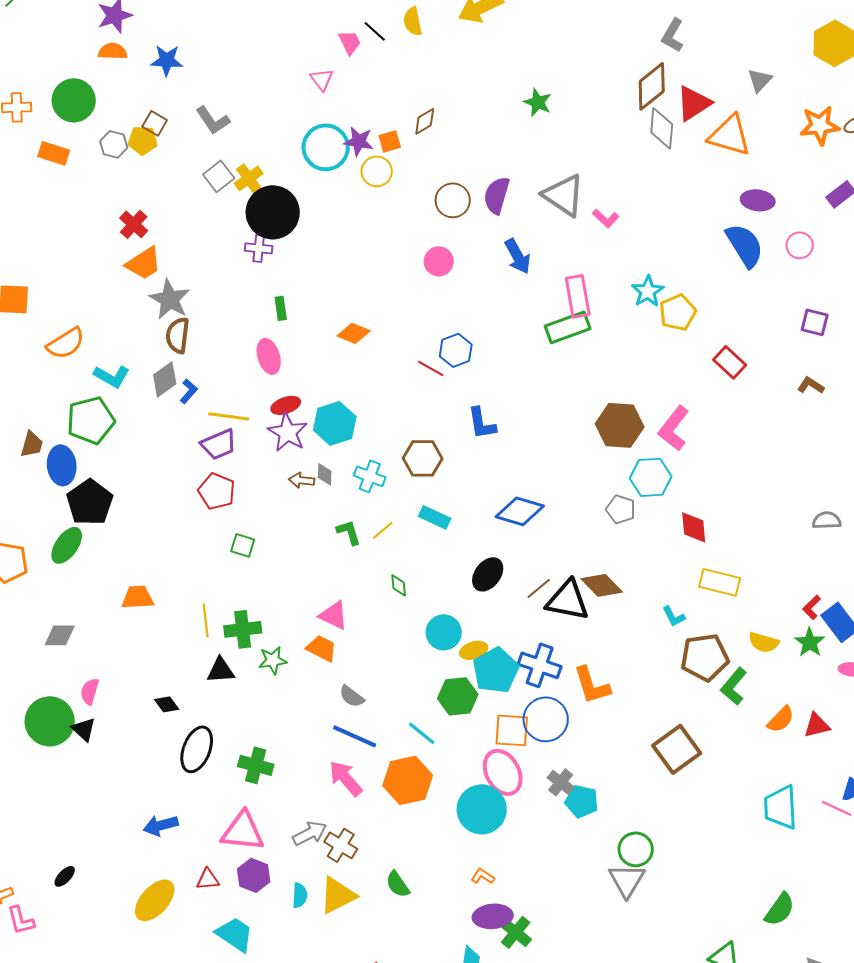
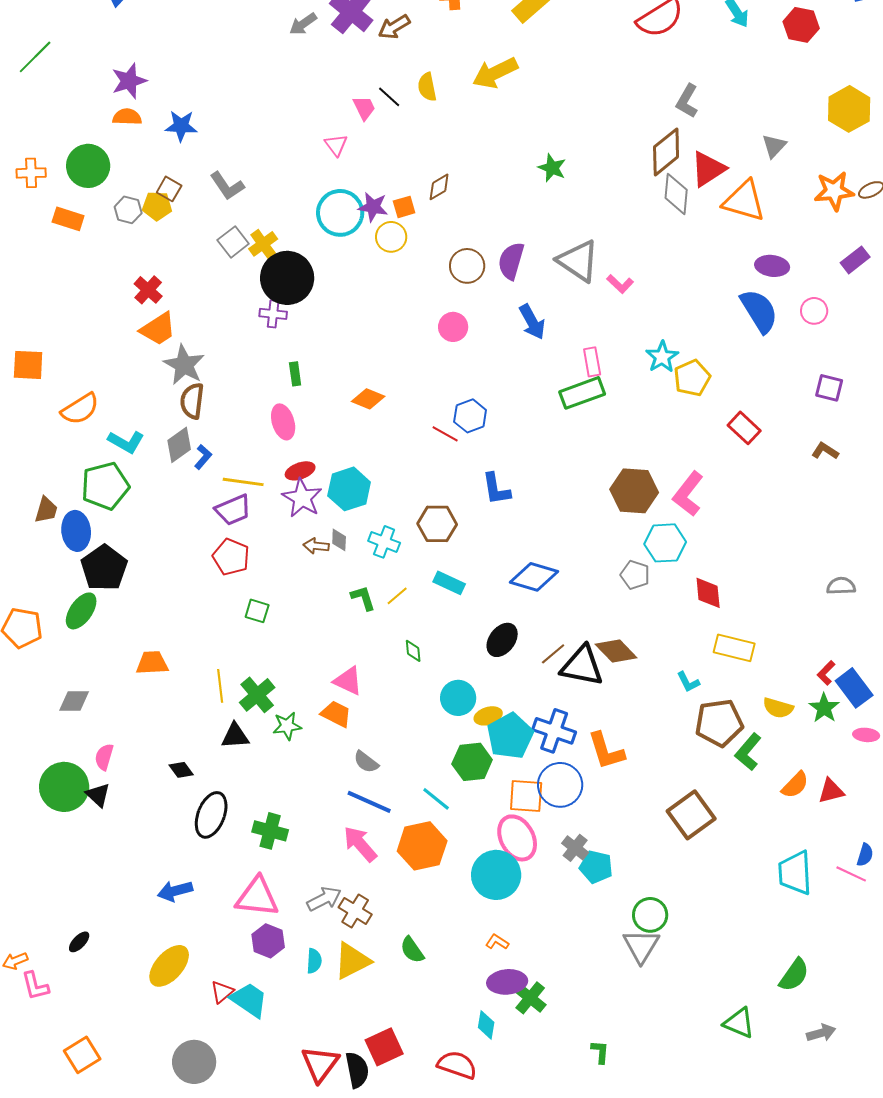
pink rectangle: (578, 296) -> (592, 362), size x0.7
green cross: (243, 629) -> (257, 695), turned -33
red triangle: (208, 879) -> (222, 992), moved, turned -35

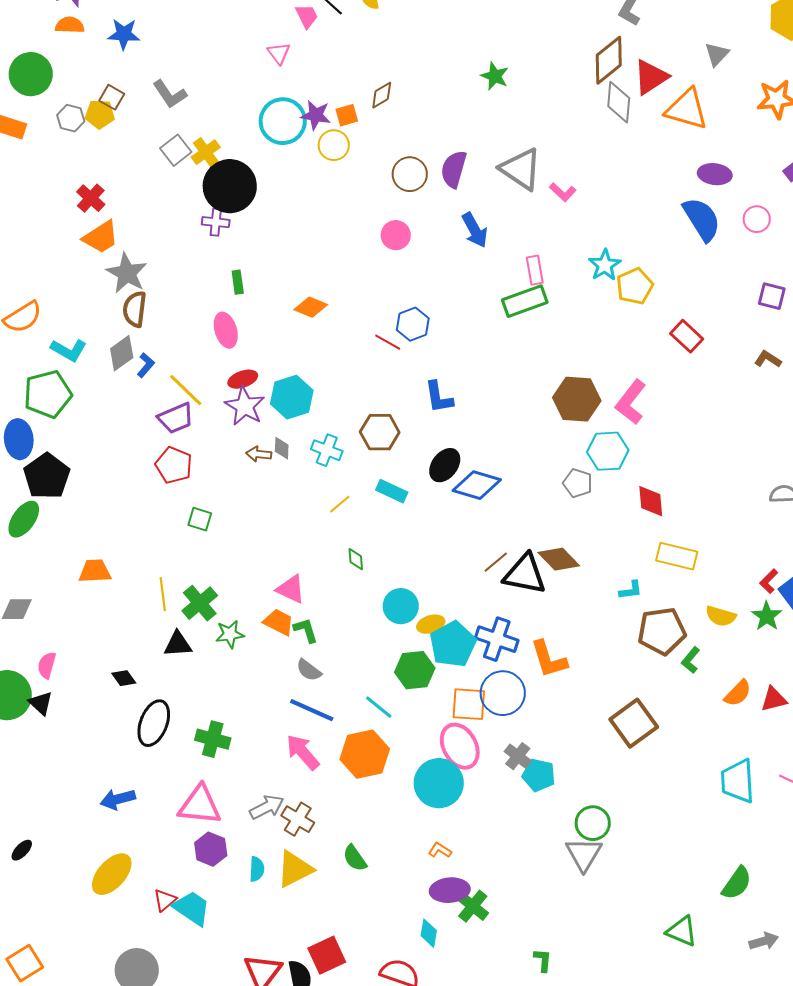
yellow line: (243, 482) -> (186, 390), turned 36
green L-shape: (363, 598) -> (306, 630), moved
black ellipse: (502, 640) -> (445, 465), moved
cyan L-shape: (688, 682) -> (631, 590), turned -70
green L-shape: (748, 752) -> (691, 660), size x0.7

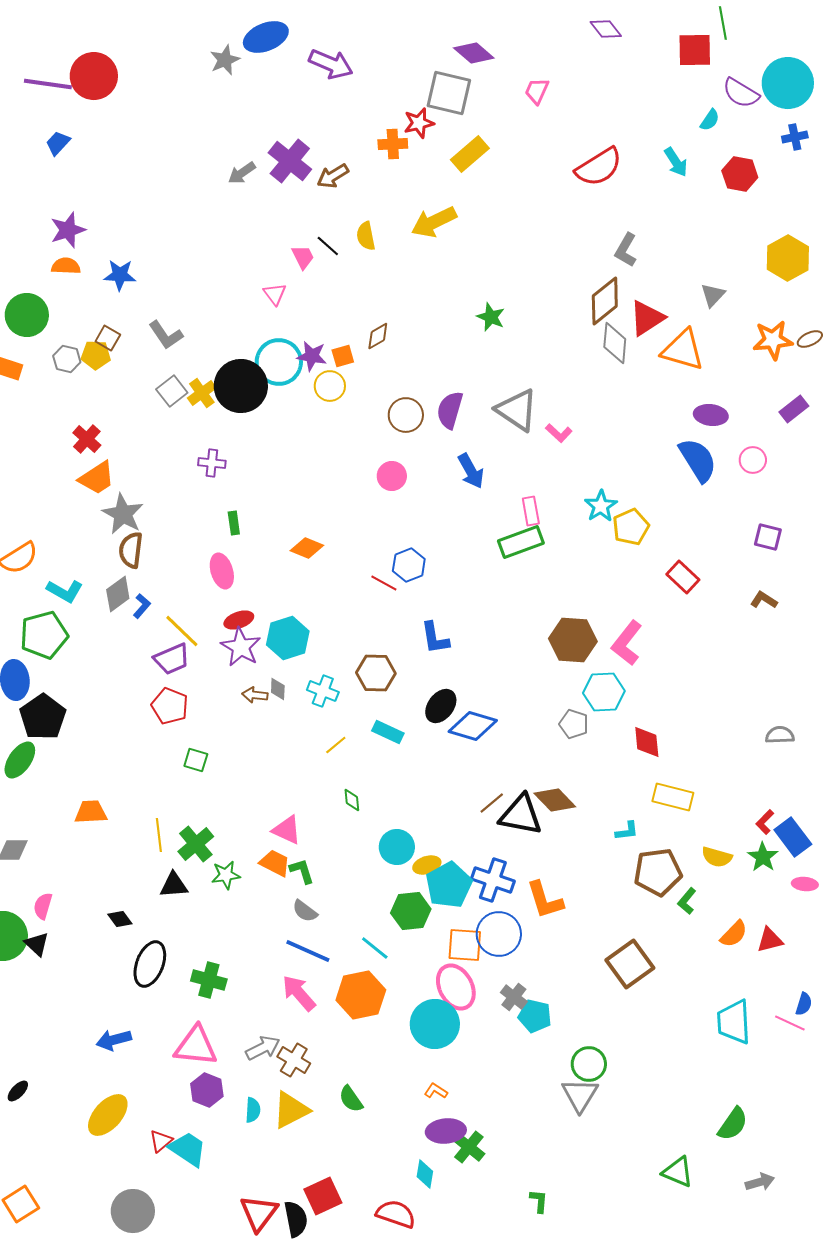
black circle: (230, 186) -> (241, 386), moved

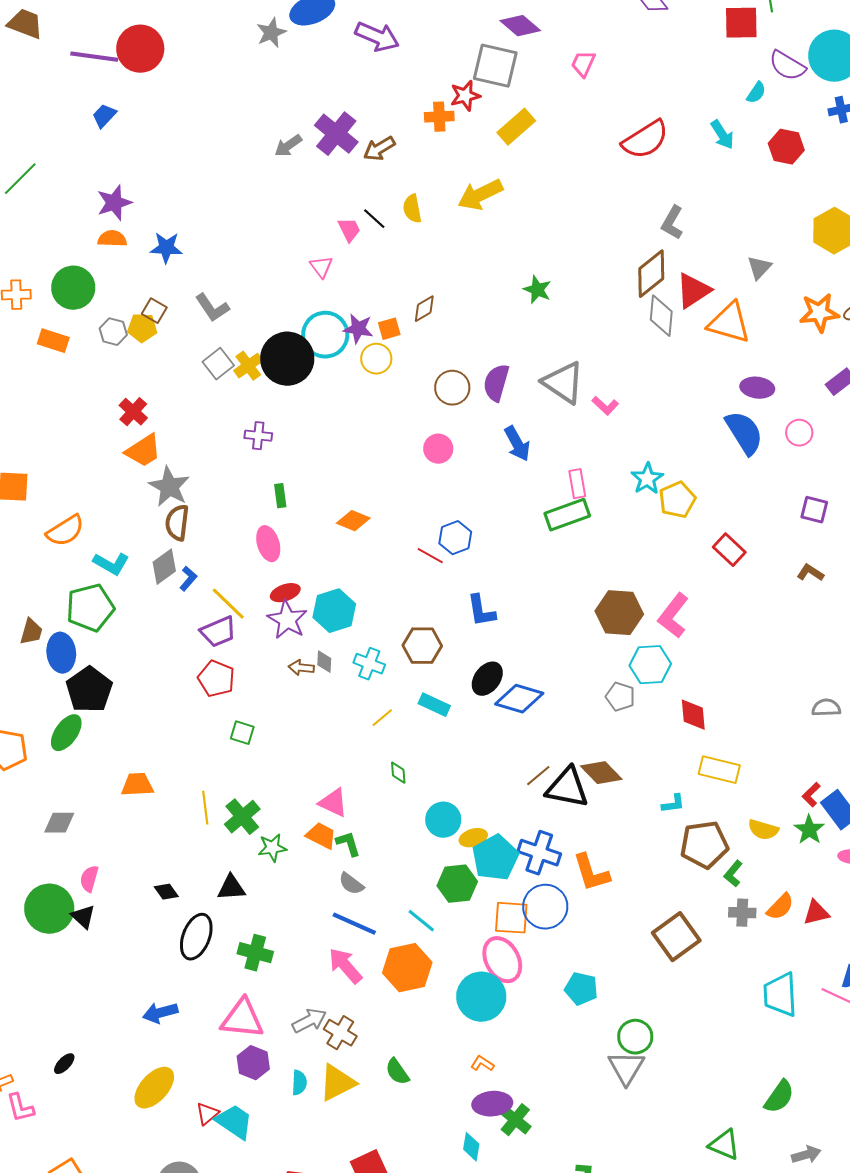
black triangle: (174, 885) -> (231, 888), moved
gray cross: (514, 997) -> (742, 913), moved, turned -36

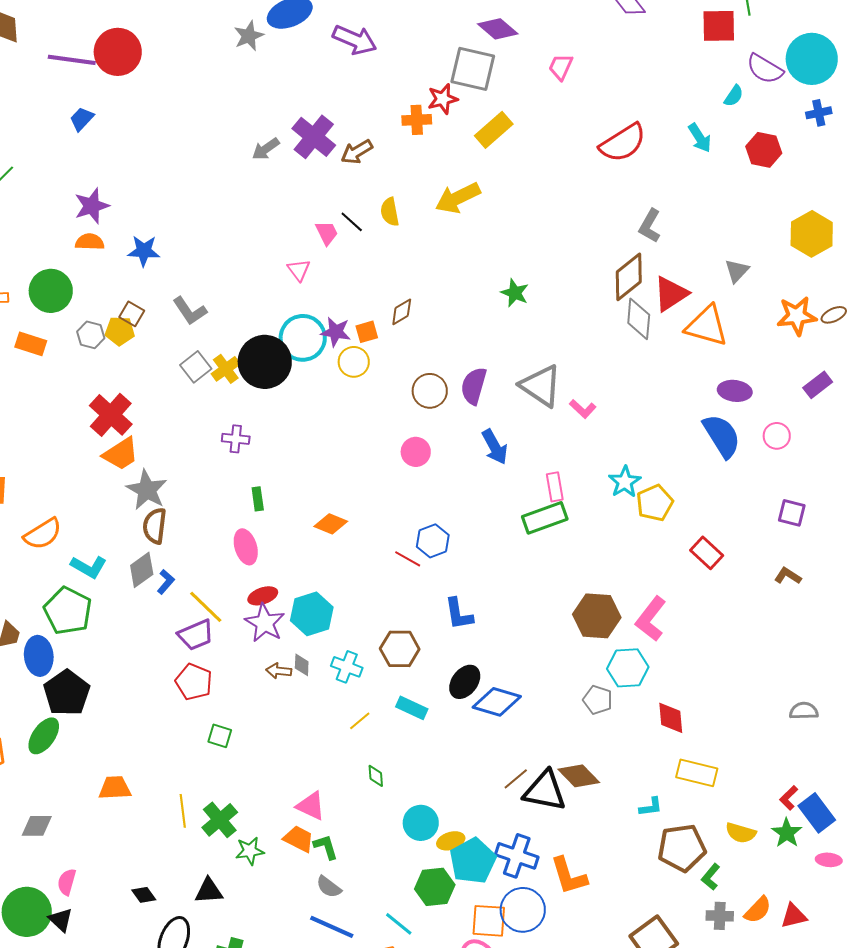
red cross: (133, 412) -> (111, 415), size x1.5
green pentagon: (90, 608) -> (68, 611), turned -30

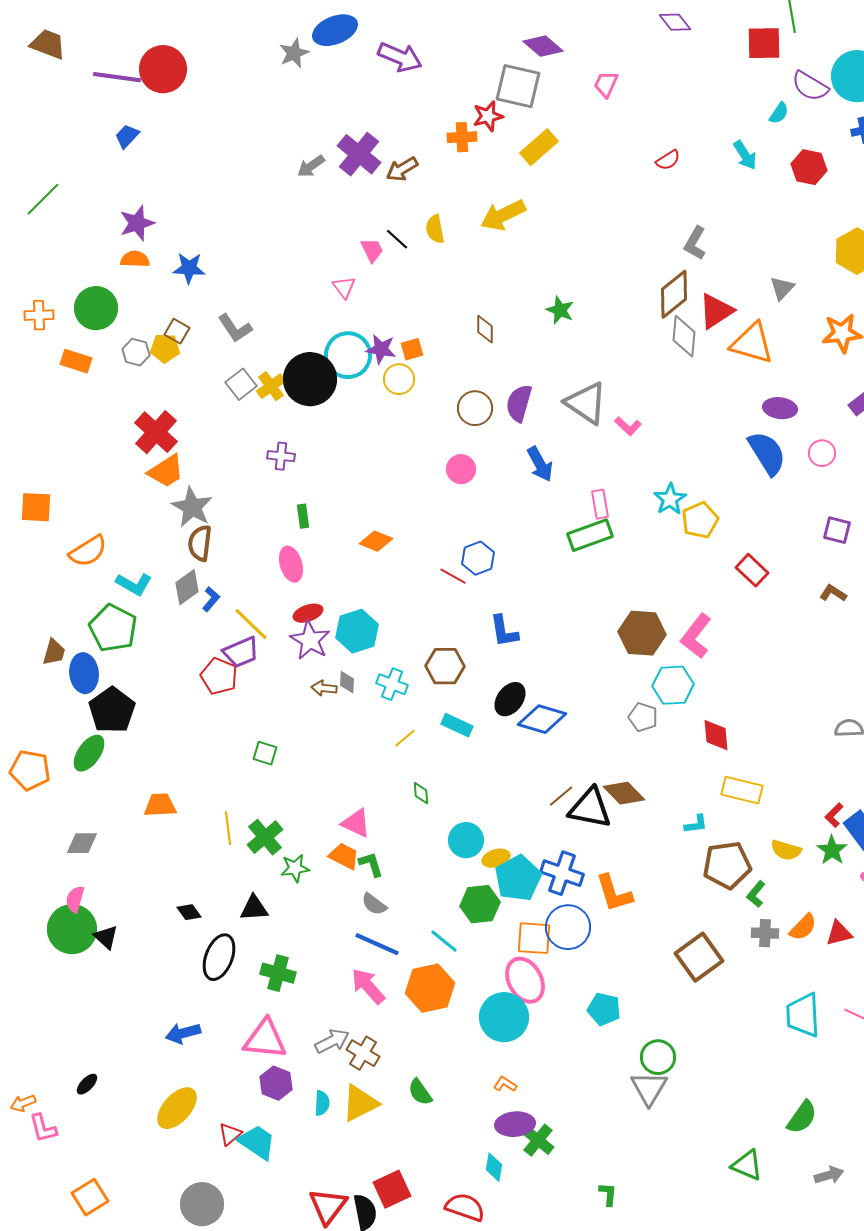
red semicircle: (623, 143) -> (668, 160), size x0.5
brown diamond: (402, 312) -> (485, 329), moved, turned -60
red pentagon: (194, 682) -> (219, 676), moved
pink semicircle: (67, 882) -> (75, 899), moved

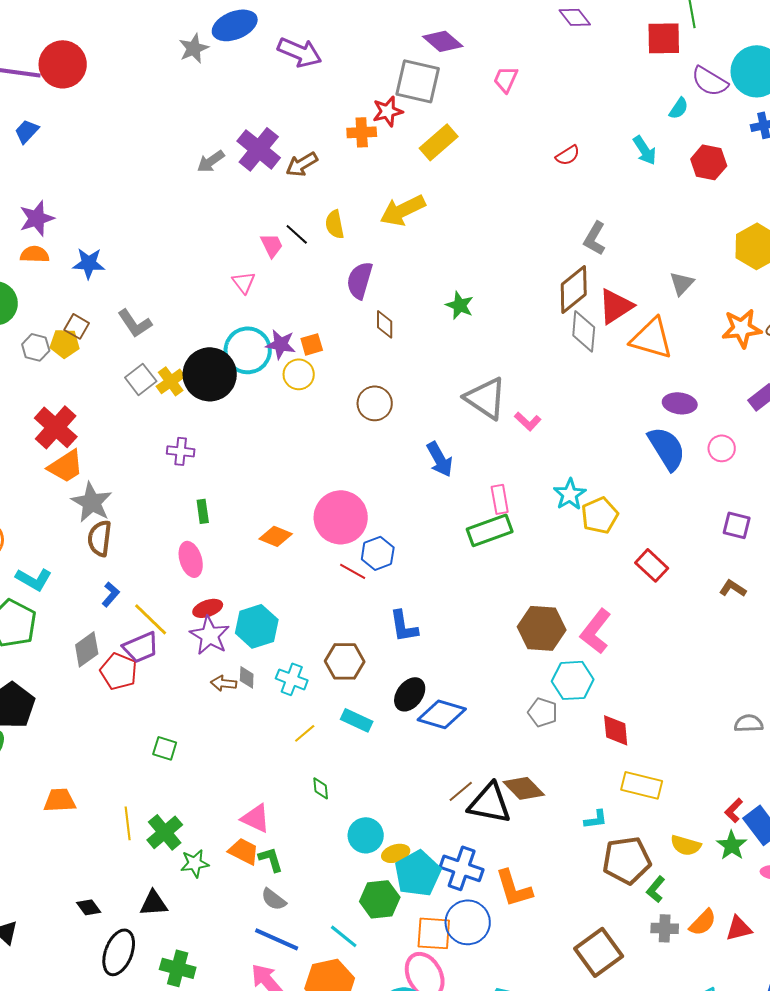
purple semicircle: (519, 403) -> (360, 280), moved
pink circle: (461, 469) -> (341, 517), moved, size x1.8
gray diamond: (187, 587) -> (87, 649), moved

